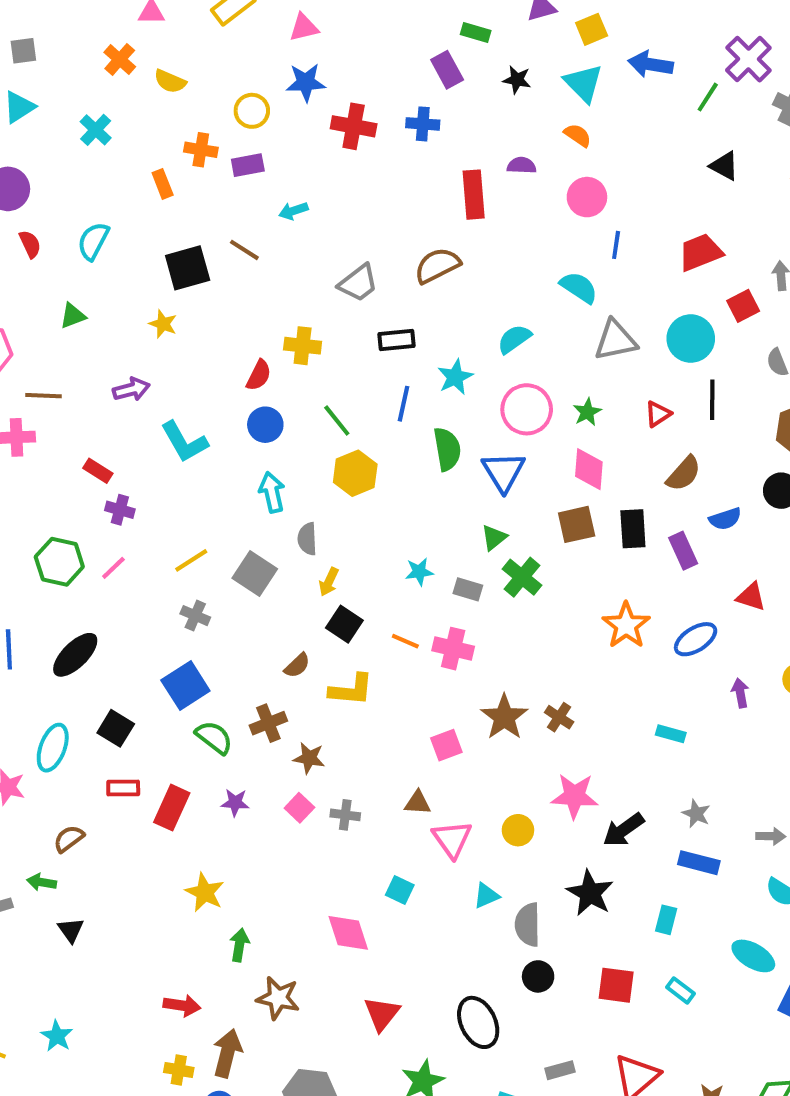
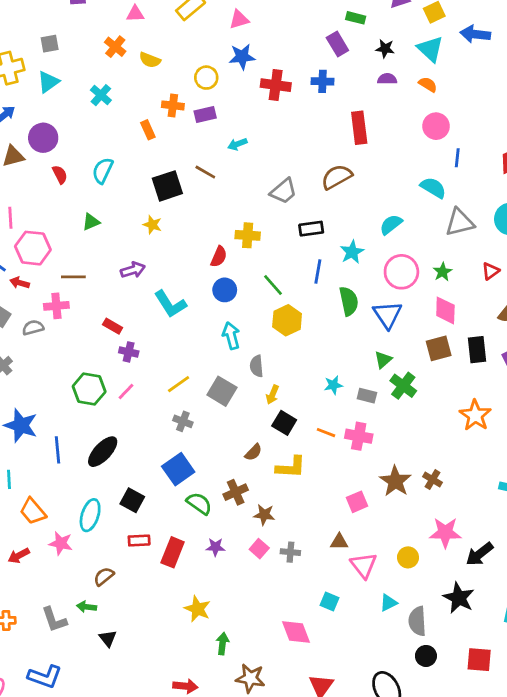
purple semicircle: (522, 165) -> (387, 79), moved

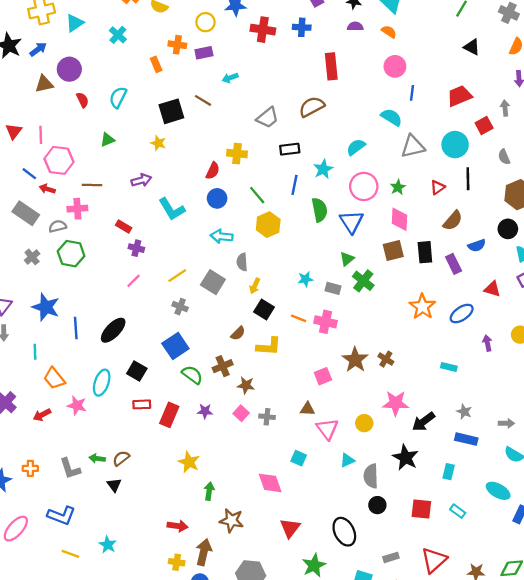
cyan arrow: (231, 336) -> (222, 236), turned -70
green hexagon: (89, 389) -> (71, 254), moved
brown semicircle: (104, 576) -> (121, 458), moved

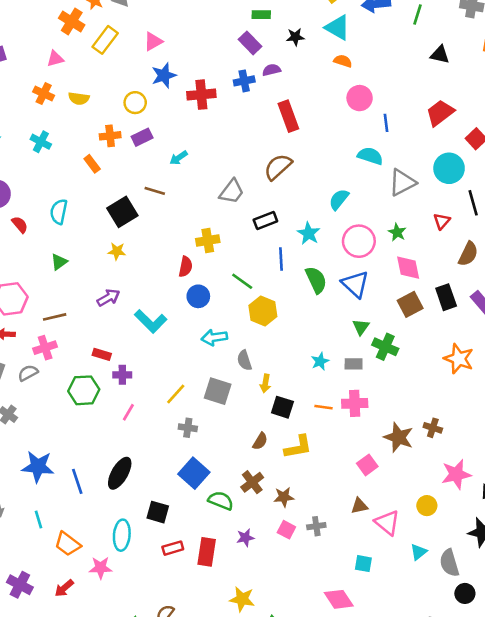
purple semicircle: (355, 26) -> (272, 70), moved
green hexagon: (71, 254) -> (84, 390), moved

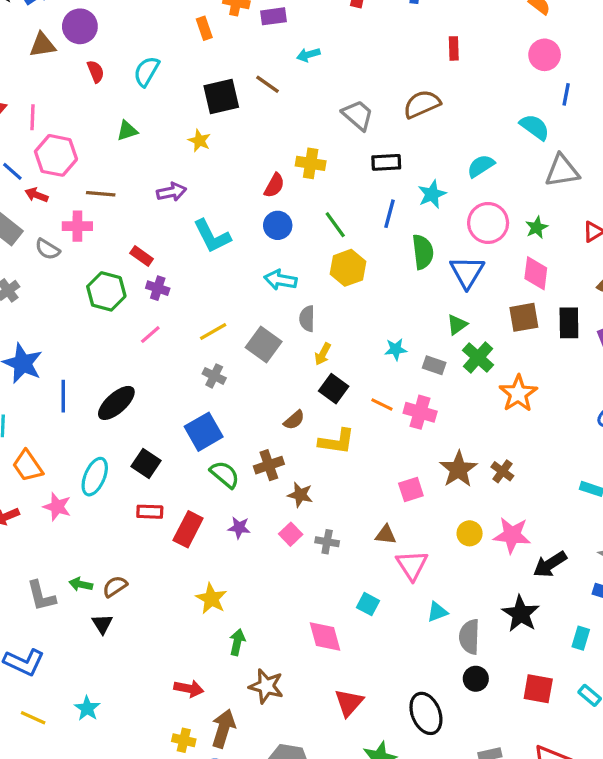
red rectangle: (288, 116) -> (454, 48), size x0.6
gray trapezoid: (232, 192) -> (358, 115), turned -104
orange star: (459, 359) -> (518, 393), moved
gray semicircle: (28, 373) -> (47, 249), turned -138
yellow circle: (427, 506) -> (470, 533), moved

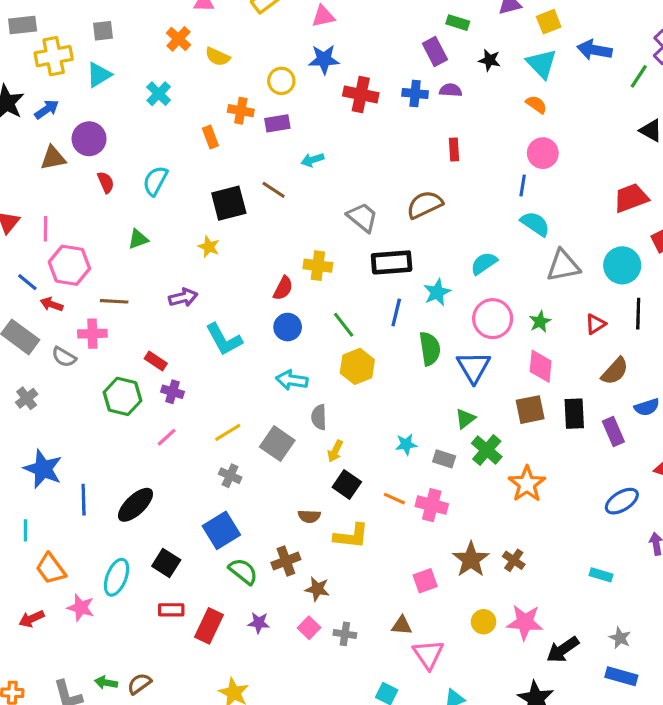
blue line: (566, 94) -> (523, 186), moved
black rectangle: (386, 162) -> (392, 262), size x1.4
brown semicircle: (294, 420) -> (309, 516), turned 45

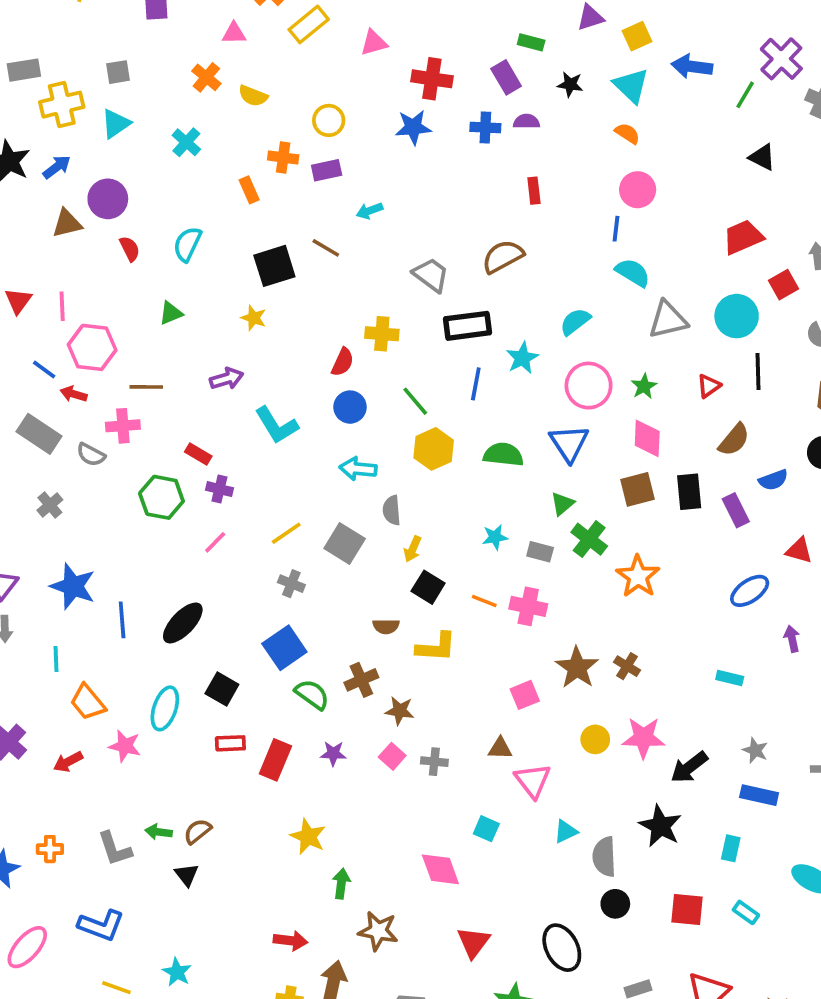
blue star: (324, 59) -> (413, 127), moved
red cross: (361, 94) -> (432, 79), moved
green semicircle: (430, 349) -> (503, 455), moved, turned -72

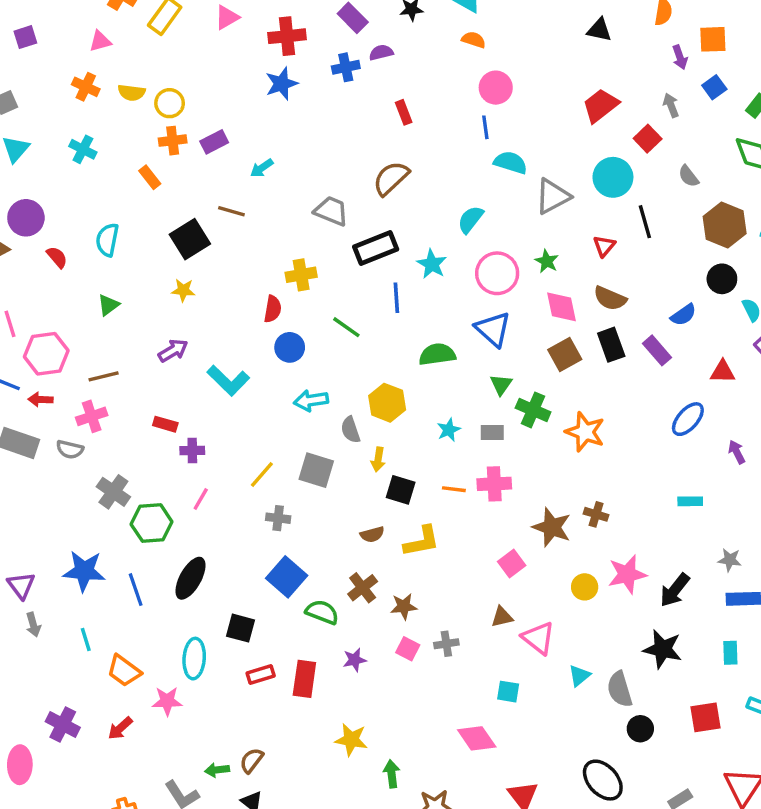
yellow circle: (329, 120) -> (170, 103), moved
brown semicircle: (734, 440) -> (610, 298), moved, turned 88
yellow hexagon: (434, 449) -> (387, 403), moved
green hexagon: (161, 497) -> (152, 523), moved
gray cross: (50, 505) -> (113, 492), moved, size x1.4

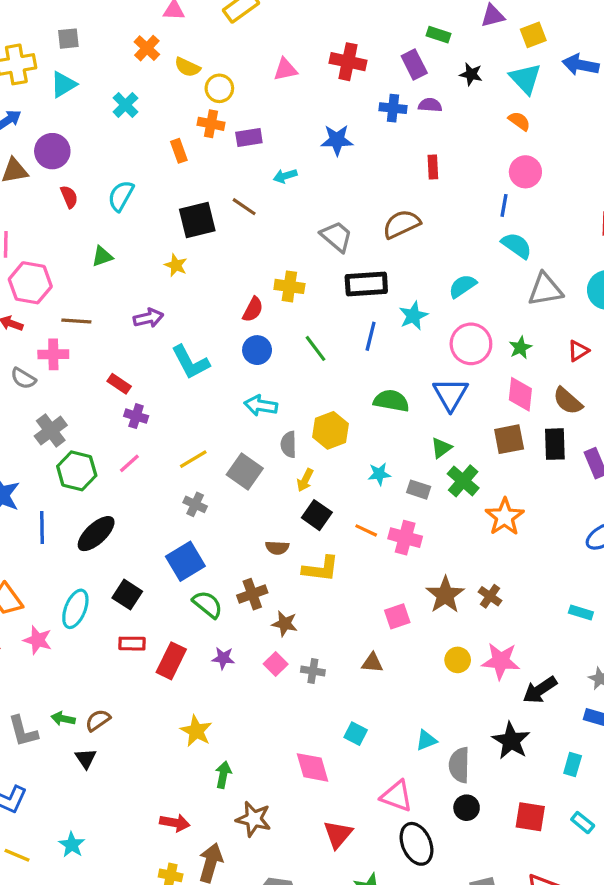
pink triangle: (227, 17) -> (285, 69), moved
blue star: (282, 84) -> (337, 140), moved
pink triangle: (538, 638) -> (397, 796), moved, turned -36

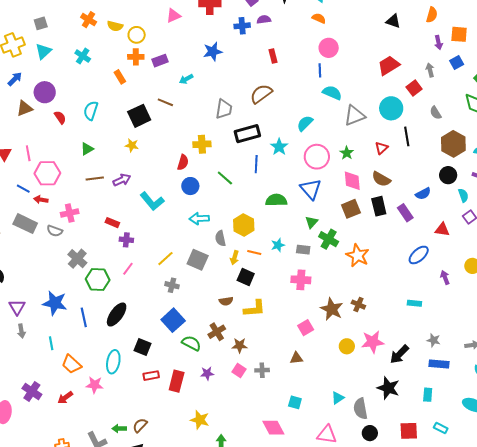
gray trapezoid: (336, 237) -> (224, 109), turned 70
brown line: (76, 321) -> (95, 179), moved
orange line: (366, 530) -> (254, 252), moved

